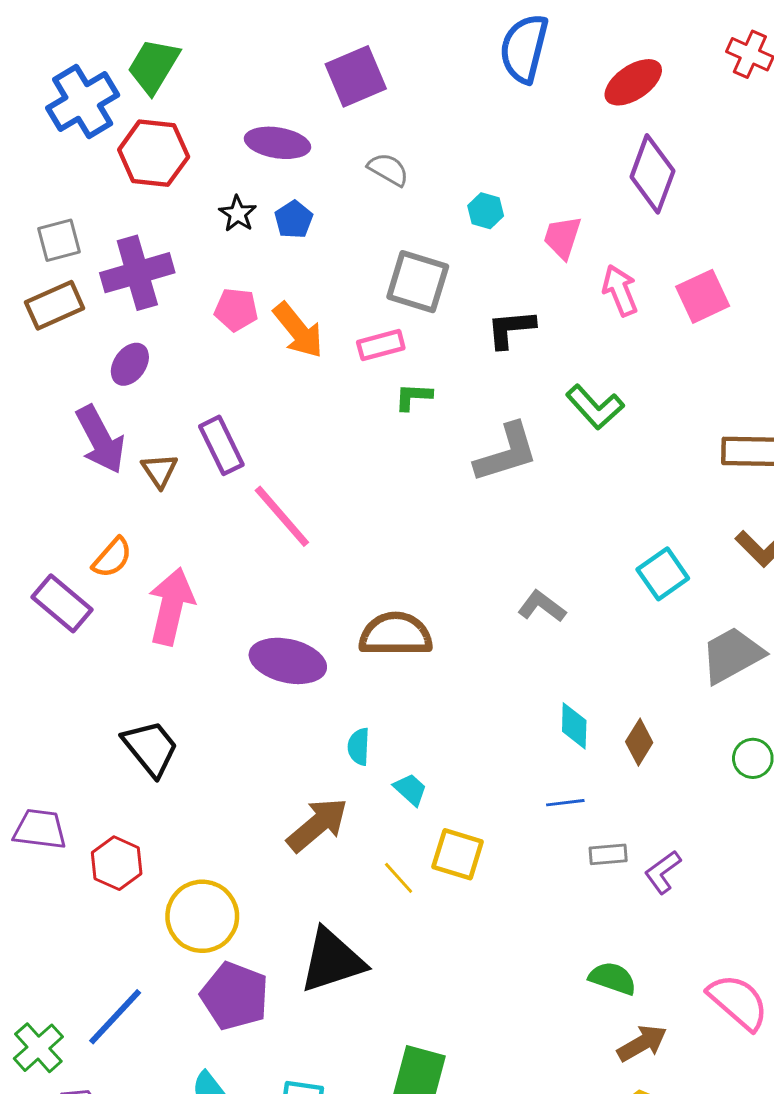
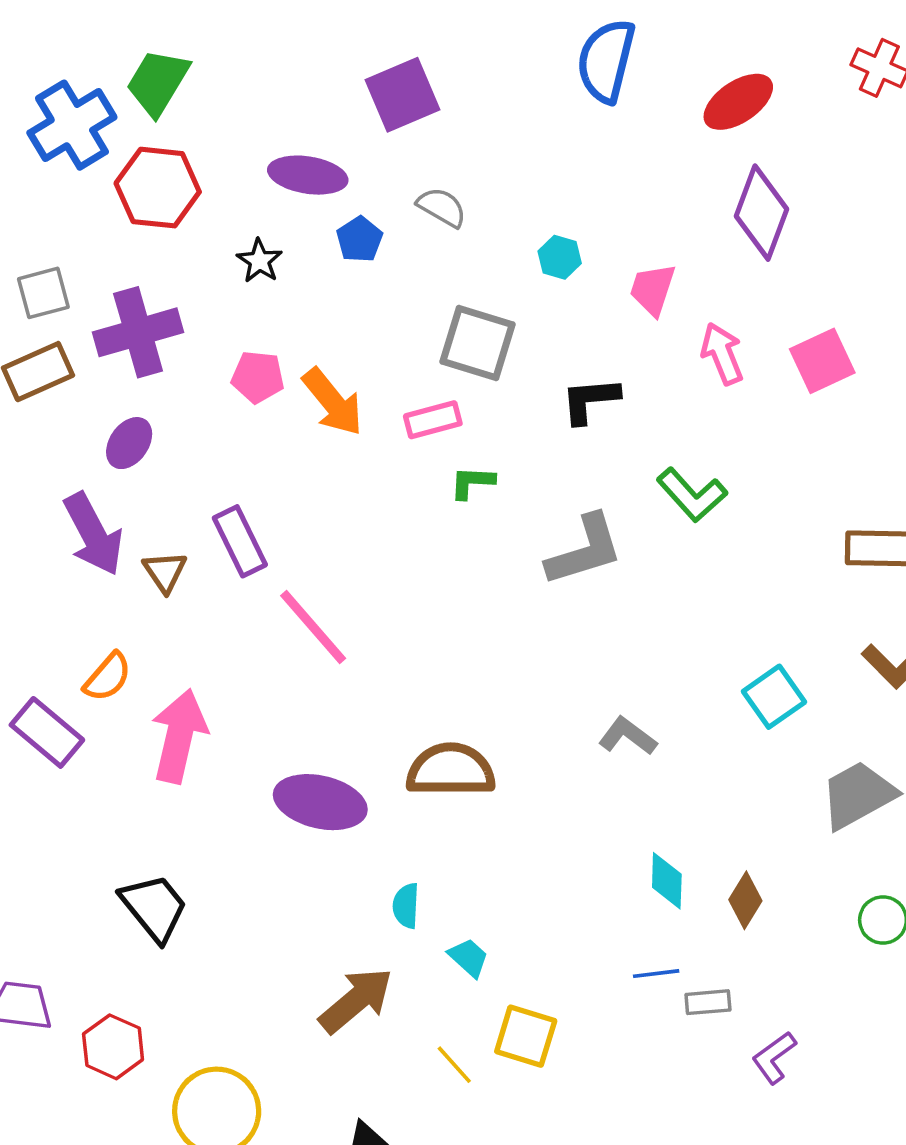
blue pentagon: (294, 220) -> (360, 239), moved
gray rectangle: (608, 854) -> (708, 1002), moved

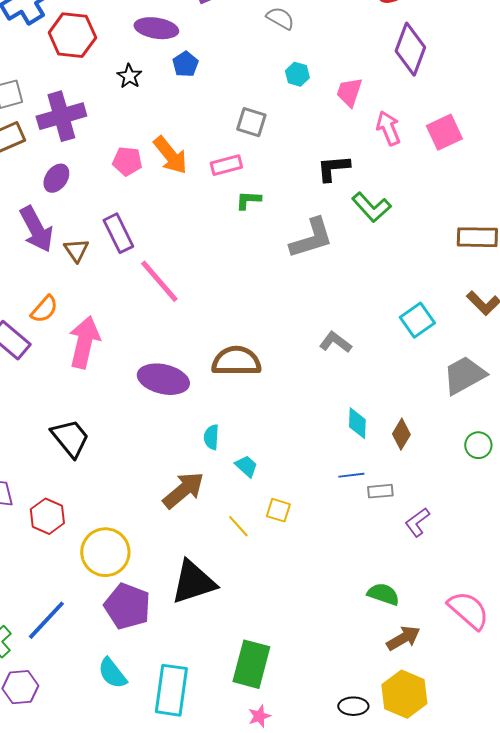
gray semicircle: (442, 207) -> (280, 18), moved
gray square: (477, 343) -> (251, 122), size x0.7
pink pentagon: (258, 377) -> (127, 161), moved
black L-shape: (590, 400) -> (333, 168), moved
yellow square: (526, 1036) -> (278, 510), size x0.7

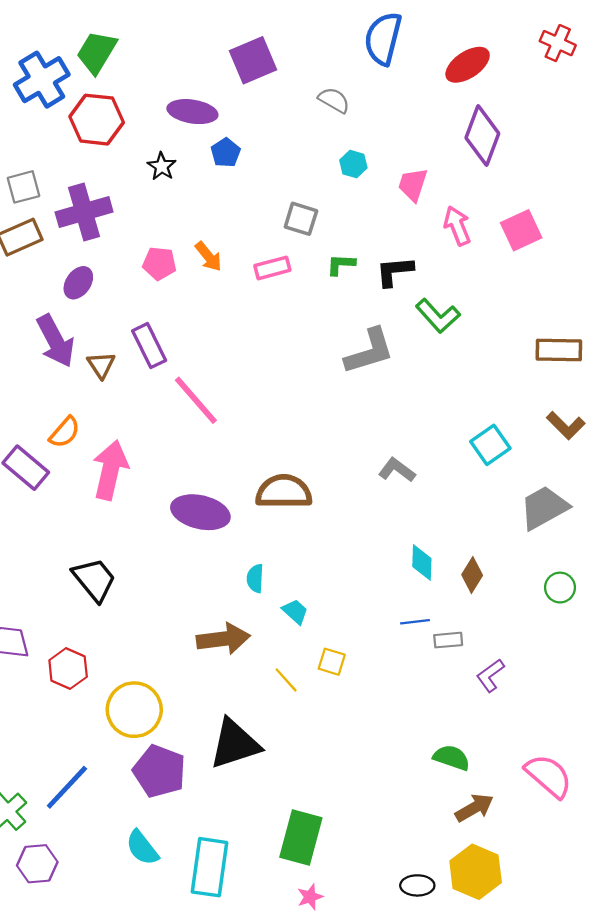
orange arrow: (170, 155) -> (208, 257), size x0.7
green L-shape: (248, 200) -> (341, 265), moved
brown arrow: (183, 490) -> (223, 639), turned 33

